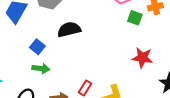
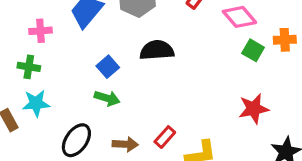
red star: (142, 58) -> (254, 109), turned -30

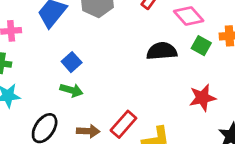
black semicircle: (157, 50) -> (162, 51), moved
red rectangle: (165, 137) -> (123, 124), size x1.4

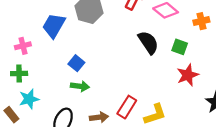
green square: (201, 46) -> (180, 47), moved
black semicircle: (162, 51) -> (148, 42), turned 70

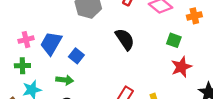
blue trapezoid: (54, 26) -> (51, 43), moved
black semicircle: (148, 42) -> (125, 39), moved
green arrow: (80, 86) -> (65, 80), moved

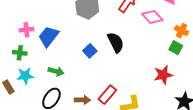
orange cross: (194, 16) -> (182, 31), turned 32
green square: (174, 40) -> (176, 48), moved
blue square: (76, 56) -> (90, 51), moved

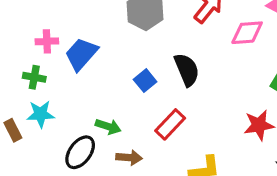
pink diamond: (152, 17) -> (247, 33), turned -55
green arrow: (56, 71) -> (108, 127), moved
red rectangle: (107, 95) -> (170, 124), moved

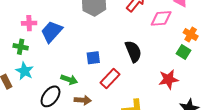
black semicircle: (187, 70) -> (133, 51), moved
blue square: (145, 81) -> (93, 58), moved, turned 32
cyan star: (41, 114) -> (25, 71), turned 30

